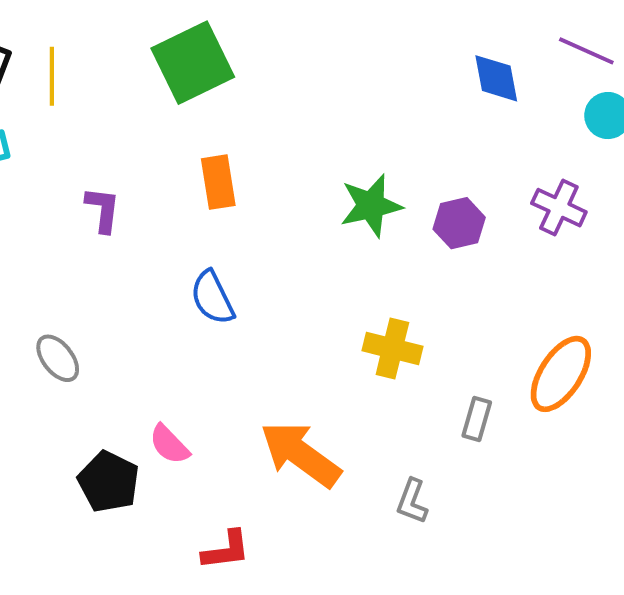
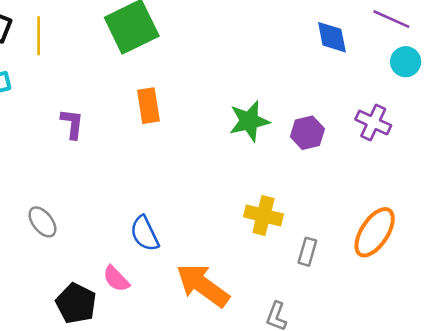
blue semicircle: (212, 298) -> (145, 234), moved
gray rectangle: (477, 419) -> (307, 252), moved

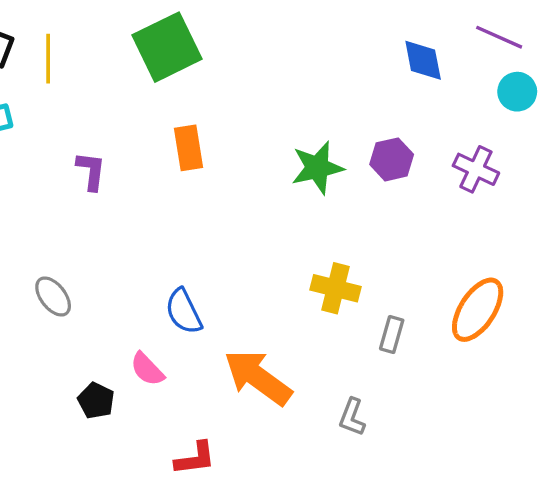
purple hexagon: (307, 133) -> (392, 159), moved
black pentagon: (76, 303) -> (96, 401), size x0.7

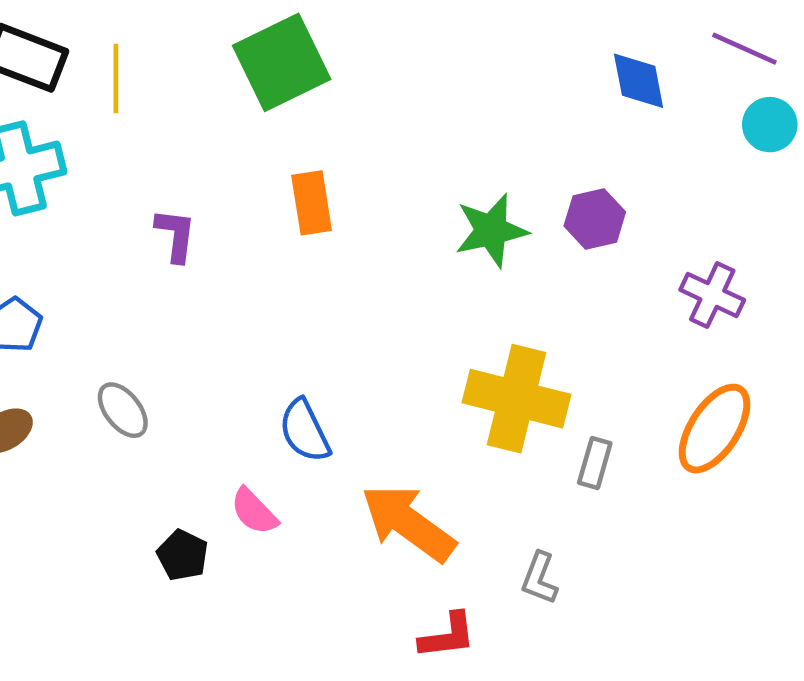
purple cross: (476, 169) -> (712, 295), moved
yellow cross: (336, 288) -> (516, 399), size x1.5
red L-shape: (195, 458) -> (447, 636), moved

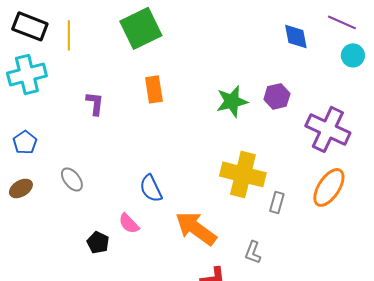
purple cross: (712, 295) -> (328, 129), size x1.6

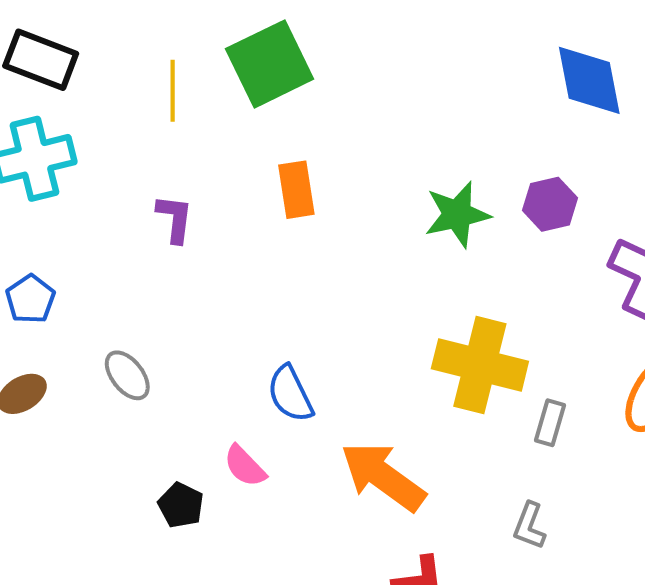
yellow line: (69, 35) -> (173, 91), moved
blue diamond: (296, 36) -> (589, 80), size x1.4
gray L-shape: (253, 252) -> (529, 526), moved

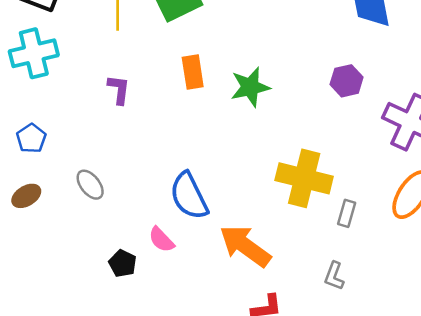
green star: (457, 214) -> (250, 87), moved
blue semicircle: (290, 394) -> (189, 196), size x1.4

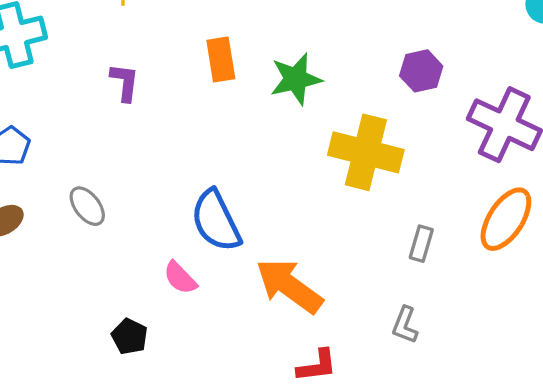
yellow cross: (304, 178) -> (366, 152), moved
black pentagon: (123, 263) -> (130, 336), moved

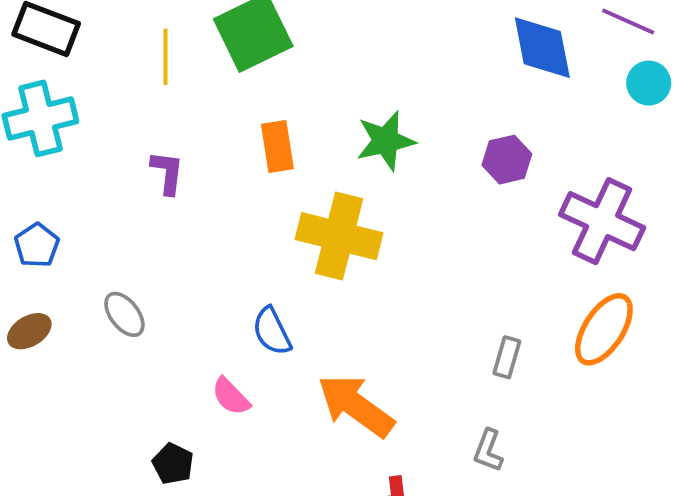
green star: (296, 79) -> (386, 141), moved
yellow cross: (366, 152) -> (339, 236), moved
blue semicircle: (216, 221) -> (272, 331), size x0.7

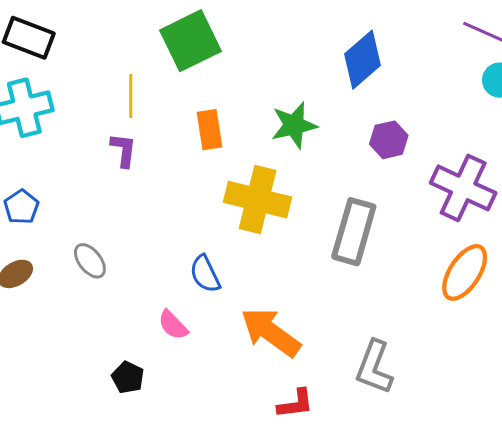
blue diamond: (542, 48) -> (363, 60), moved, turned 60
yellow line: (165, 57) -> (131, 96), moved
gray rectangle: (507, 357) -> (354, 232), moved, size x2.0
gray L-shape: (488, 451) -> (374, 367), size x1.6

